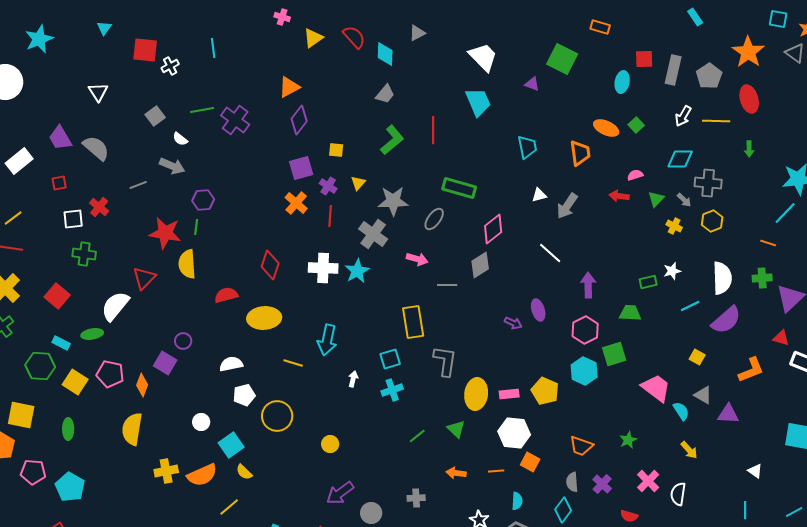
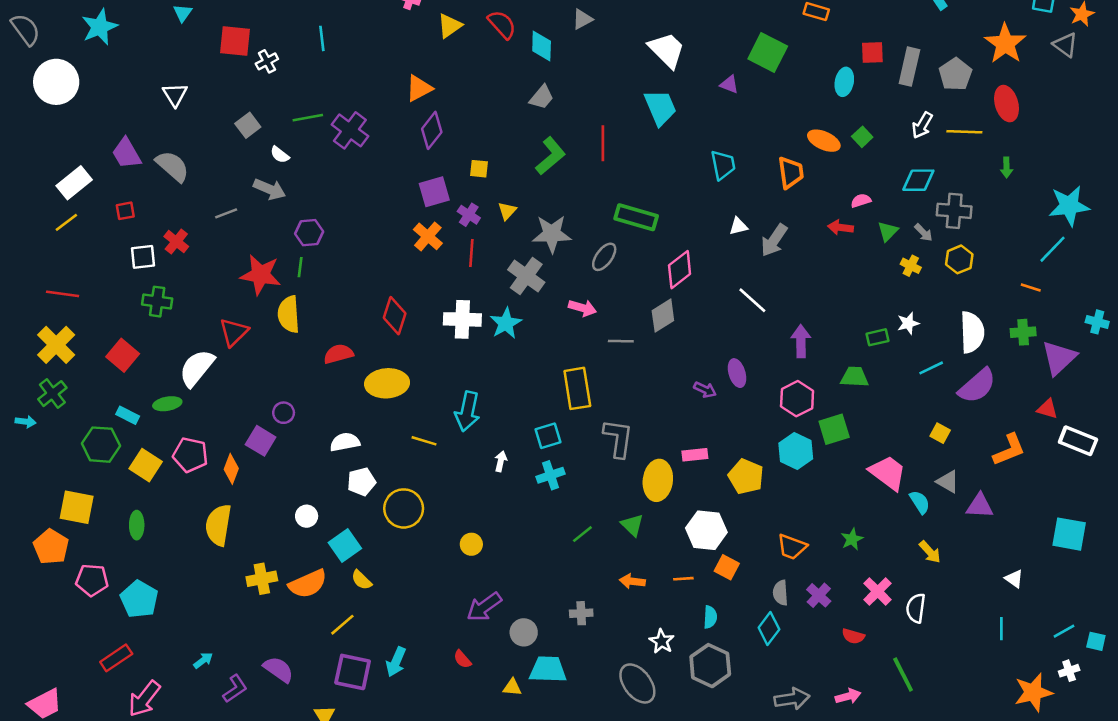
yellow line: (13, 218) -> (66, 222), moved
pink rectangle: (509, 394) -> (695, 455), moved

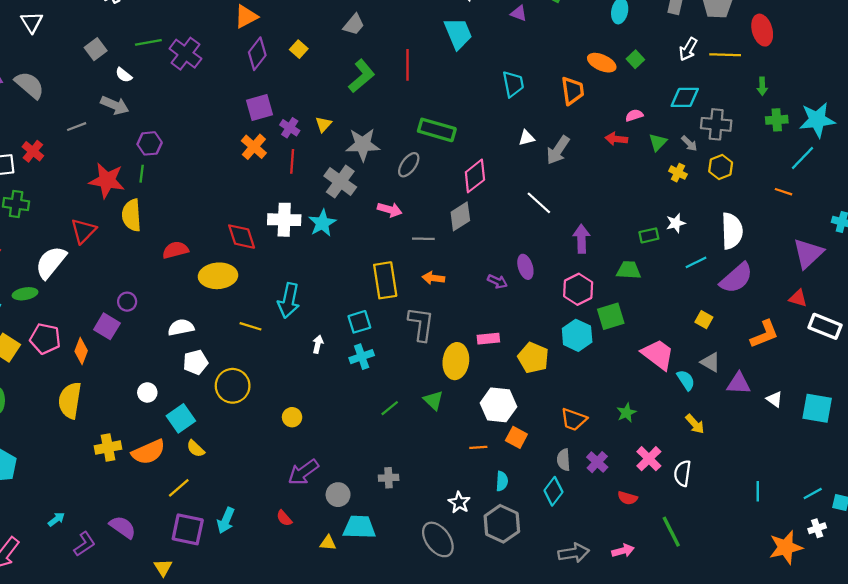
yellow square: (479, 169) -> (299, 49), moved, turned 36
red diamond: (395, 316) -> (242, 237), moved, turned -36
green cross: (1023, 332) -> (777, 120), moved
white triangle: (1014, 579) -> (775, 399), moved
orange arrow: (632, 581) -> (433, 278), moved

